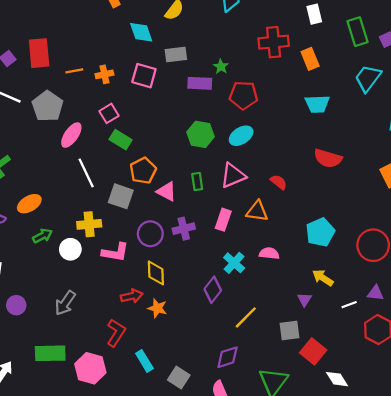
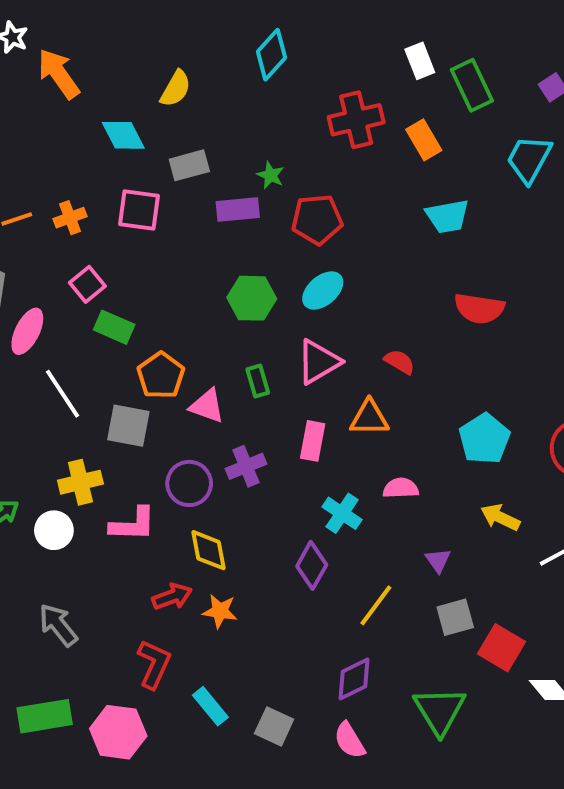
green rectangle: (357, 32) -> (472, 85), moved
purple triangle: (304, 299) -> (438, 560), moved
gray arrow: (65, 303) -> (58, 625), turned 115

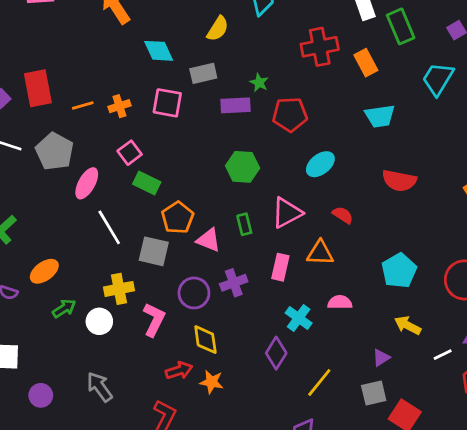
yellow semicircle: (176, 89) -> (218, 29), moved
cyan ellipse: (323, 290) -> (320, 164), moved
pink L-shape: (133, 524) -> (154, 320), turned -68
purple triangle: (438, 560) -> (381, 358), moved, turned 30

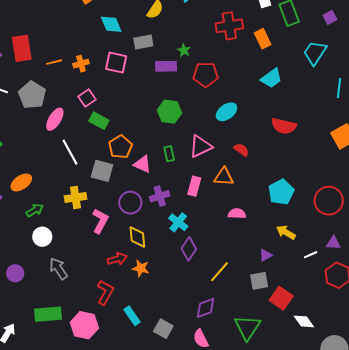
cyan trapezoid: (380, 116) -> (271, 78), turned -30
cyan cross: (299, 318) -> (178, 222), moved
white circle: (99, 321) -> (42, 237), moved

